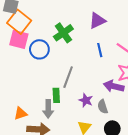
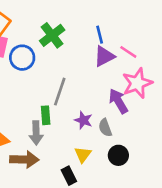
purple triangle: (97, 21) -> (104, 56), moved
blue line: (100, 50) -> (100, 35), moved
purple arrow: (114, 86) -> (118, 101), turned 48

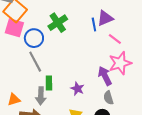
purple triangle: (104, 56) -> (105, 18), moved
gray line: (60, 92) -> (35, 62), moved, turned -50
gray semicircle: (105, 128) -> (108, 98), moved

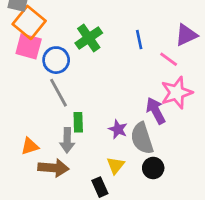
purple triangle: (105, 18) -> (186, 35), moved
gray semicircle: (108, 98) -> (142, 138), moved, size x1.6

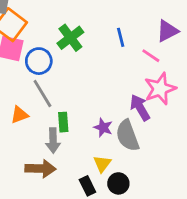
orange triangle: (30, 146) -> (19, 115), moved
black circle: (153, 168) -> (118, 183), moved

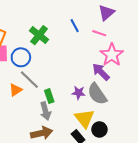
orange triangle: (19, 115) -> (16, 90), moved
yellow triangle: (102, 164) -> (84, 118), size x1.5

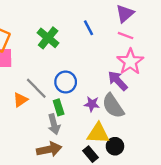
pink line: (99, 33) -> (126, 36), moved
blue circle: (21, 57) -> (66, 82), moved
yellow triangle: (84, 118) -> (98, 133), turned -50

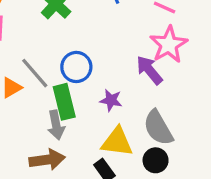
gray semicircle: (113, 106) -> (158, 128), moved
green rectangle: (59, 107) -> (64, 102), size x1.5
black circle: (115, 146) -> (156, 160), moved

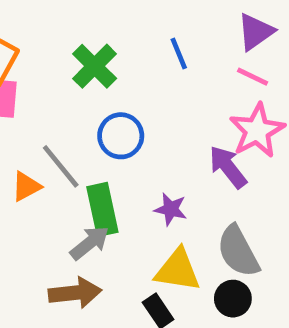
blue circle: (76, 67) -> (121, 136), moved
gray arrow: (56, 125) -> (90, 243), turned -120

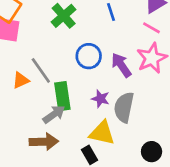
blue circle: (121, 136) -> (89, 56), moved
purple arrow: (228, 167) -> (121, 65), moved
gray semicircle: (238, 251) -> (124, 107), moved, turned 36
black circle: (233, 299) -> (152, 152), moved

